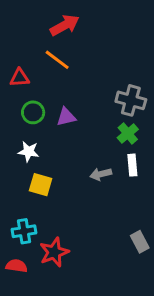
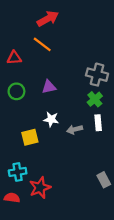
green circle: (33, 112) -> (16, 91), moved
white star: (29, 152) -> (51, 119), moved
yellow square: (41, 185) -> (30, 137), turned -30

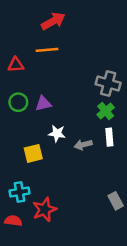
orange line: (42, 44) -> (47, 50), turned -42
purple triangle: (49, 87) -> (43, 103), moved

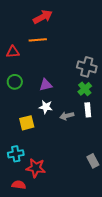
purple triangle: (43, 103) -> (46, 85), moved
red star: (44, 210) -> (36, 168), turned 30
red semicircle: (13, 221) -> (19, 185), moved

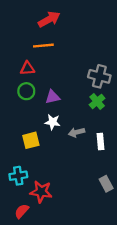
red triangle: (13, 52) -> (27, 68), moved
green circle: (15, 82) -> (26, 91), moved
white rectangle: (88, 110) -> (100, 141), moved
red semicircle: (19, 185) -> (22, 211), turned -56

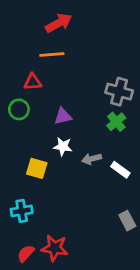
green circle: (26, 91) -> (19, 109), moved
yellow square: (31, 140) -> (37, 168), turned 30
white rectangle: (100, 141) -> (120, 170), turned -49
red star: (41, 192) -> (55, 248), moved

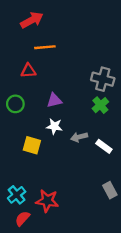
red arrow: (59, 23) -> (32, 20), moved
green circle: (19, 109) -> (15, 104), moved
cyan cross: (22, 211) -> (17, 195), moved, turned -30
red star: (55, 248) -> (47, 201), moved

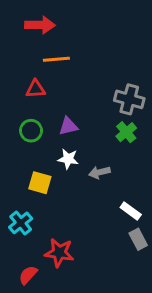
red arrow: (32, 20) -> (40, 25), turned 30
green circle: (15, 104) -> (31, 131), moved
white rectangle: (104, 146) -> (131, 211), moved
cyan cross: (17, 195) -> (21, 223), moved

